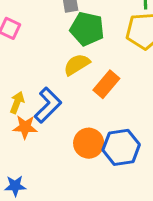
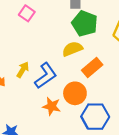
orange star: (25, 127) -> (52, 106), moved
orange circle: (89, 143) -> (75, 93), moved

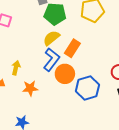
blue L-shape: (46, 76) -> (52, 59), moved
orange star: (52, 106) -> (30, 88), moved

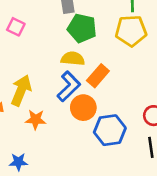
yellow semicircle: (51, 38) -> (73, 59), turned 36
yellow arrow: (16, 68) -> (21, 90), size x1.6

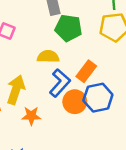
yellow semicircle: (73, 59) -> (48, 57), moved
blue hexagon: (110, 130) -> (98, 98), moved

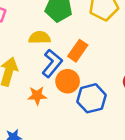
blue hexagon: (98, 98) -> (92, 98), moved
orange star: (31, 116) -> (37, 96), moved

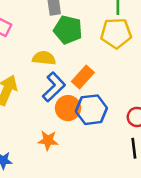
orange star: (37, 96) -> (48, 140), moved
blue hexagon: (92, 98) -> (91, 110), moved

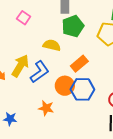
green pentagon: (68, 30) -> (73, 26), turned 30
blue L-shape: (54, 87) -> (40, 72), moved

